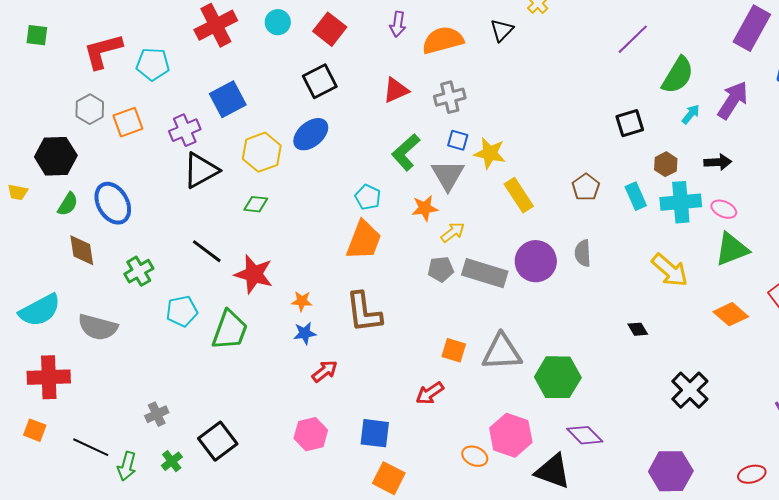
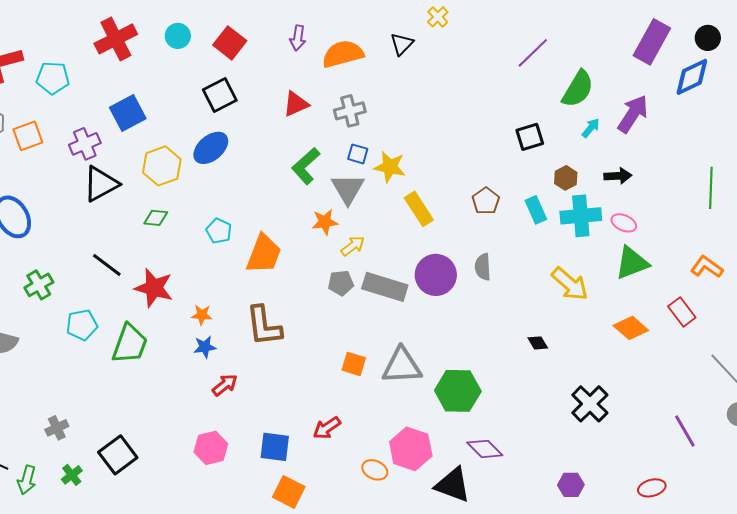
cyan pentagon: (368, 197) -> (219, 231), moved
red arrow: (430, 393) -> (327, 428), moved
purple hexagon: (671, 471) -> (571, 485), size x0.6

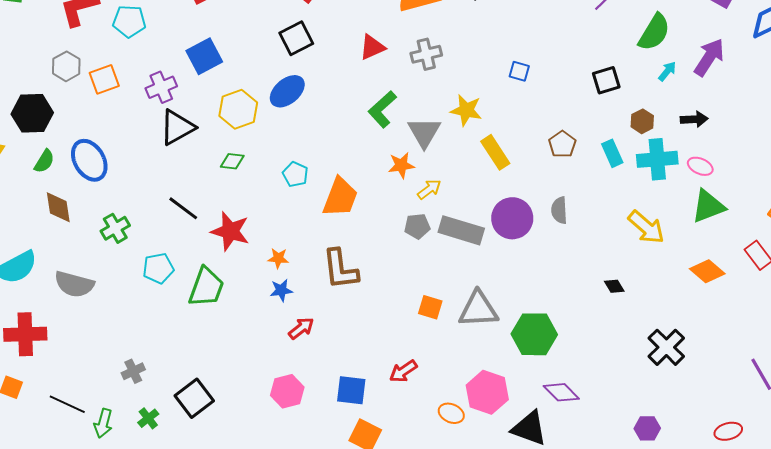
blue square: (358, 154) -> (519, 71), moved

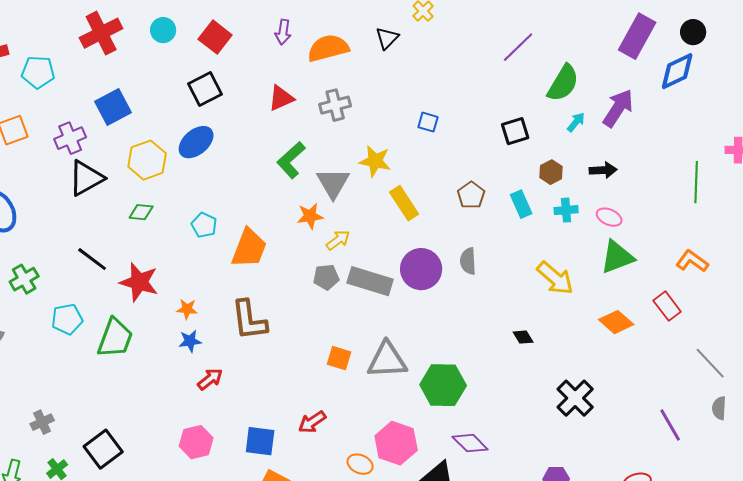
cyan cross: (657, 159) -> (566, 210), size x0.6

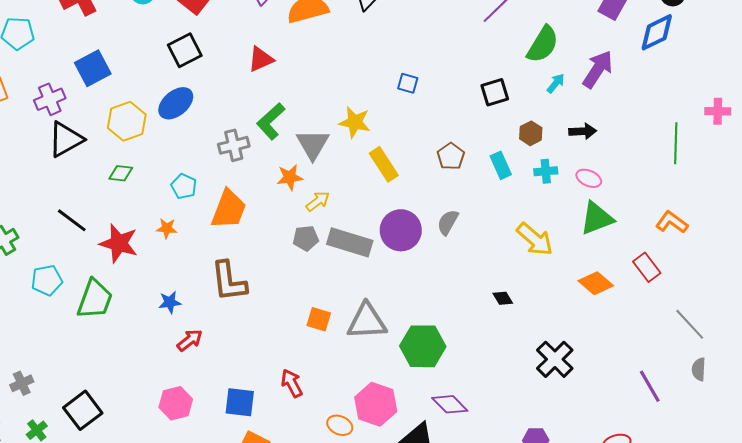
gray cross: (335, 105) -> (234, 145), moved
gray semicircle: (468, 261) -> (448, 222), turned 32
orange star: (187, 309) -> (167, 228), moved
red arrow: (312, 422) -> (292, 383), turned 96

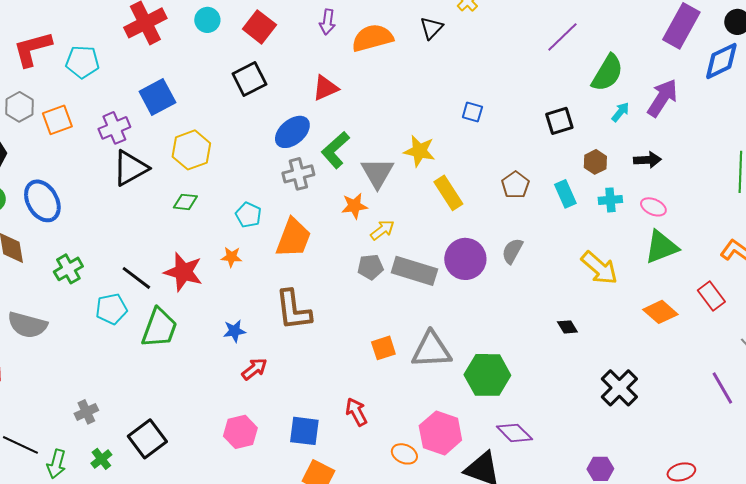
blue ellipse: (176, 103) -> (292, 132), moved
black line: (72, 220) -> (136, 278), moved
orange square: (319, 319) -> (383, 348), turned -35
purple line: (650, 386) -> (722, 388), moved

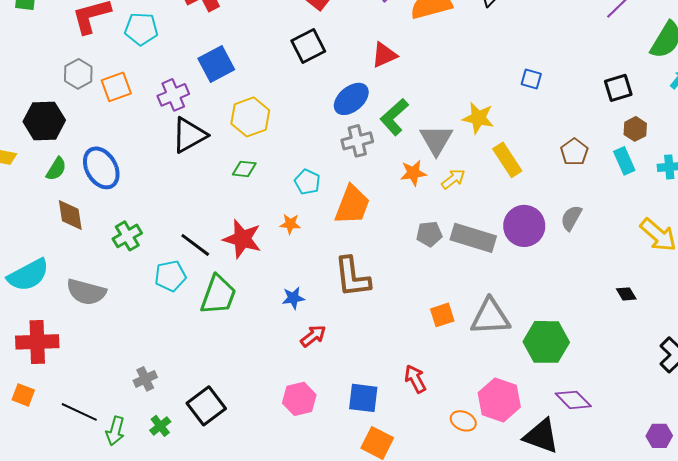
brown hexagon: (595, 162) -> (635, 129), moved
yellow arrow: (382, 230) -> (453, 179), moved

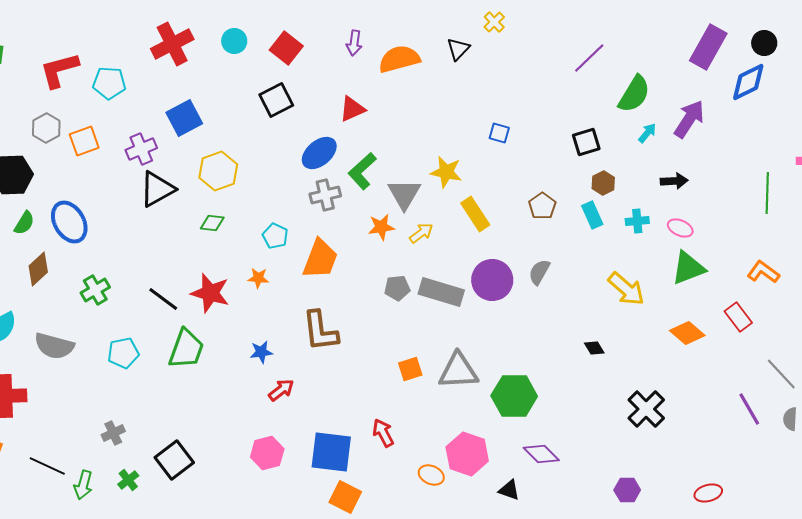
brown diamond: (70, 215) -> (38, 269), turned 56
cyan pentagon: (170, 276) -> (123, 353), moved
blue square: (363, 398) -> (331, 452), size x1.4
black triangle: (541, 436) -> (509, 490), size x0.6

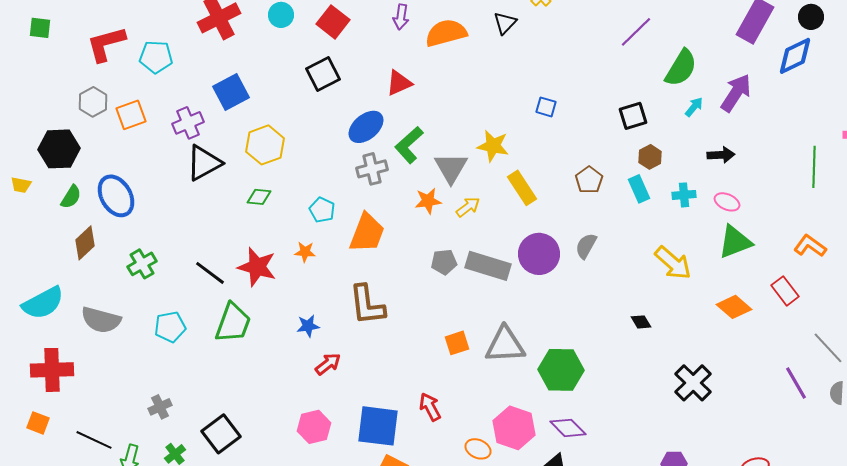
purple diamond: (541, 454) -> (568, 428), moved

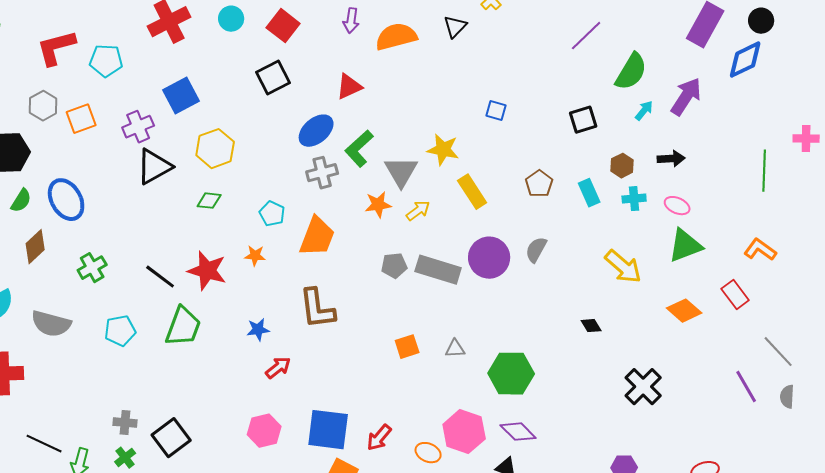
brown hexagon: (650, 157) -> (622, 166), moved
gray triangle: (505, 345) -> (455, 349), size x0.5
gray cross: (160, 407) -> (125, 423), moved, turned 30
red arrow: (430, 407) -> (379, 438), moved, turned -112

